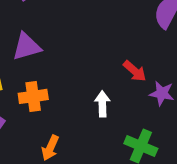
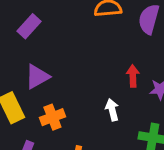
red arrow: (135, 71) -> (133, 76), turned -120

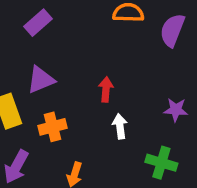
red arrow: (133, 76) -> (106, 89), moved

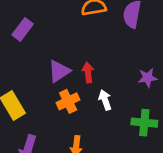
purple triangle: (41, 80) -> (59, 71), moved
orange cross: (52, 127) -> (68, 101), moved

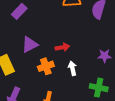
purple triangle: (59, 71) -> (30, 45), moved
red arrow: (88, 73) -> (62, 47), turned 80

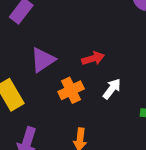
white arrow: (72, 68) -> (112, 89), turned 56

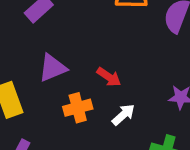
red arrow: (93, 59) -> (109, 77), turned 40

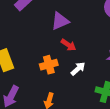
purple triangle: (53, 68) -> (60, 21), moved

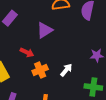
red arrow: (68, 45) -> (27, 52), moved

